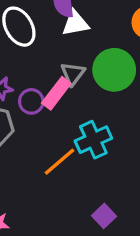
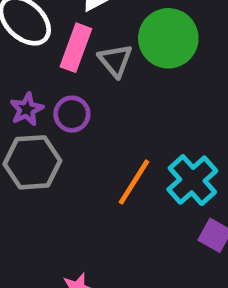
pink rectangle: (56, 93) -> (76, 48), moved
cyan cross: (93, 140) -> (192, 180), moved

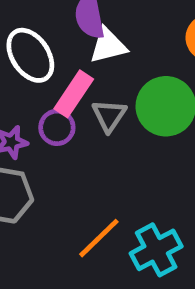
purple circle: (72, 114) -> (57, 127), moved

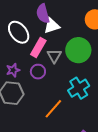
purple circle: (57, 127) -> (38, 72), moved
cyan cross: (156, 250) -> (79, 88), moved

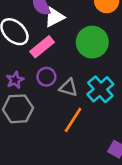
pink rectangle: (38, 48) -> (42, 47), turned 30
gray triangle: (54, 56) -> (68, 88), moved, turned -35

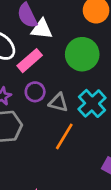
white triangle: (54, 17) -> (42, 29), turned 35

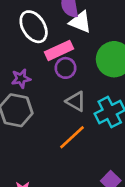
purple circle: (35, 92) -> (65, 68), moved

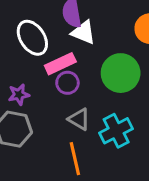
orange line: (72, 137) -> (75, 159), turned -60

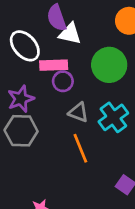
pink rectangle: (60, 64) -> (54, 65), turned 32
purple star: (19, 95) -> (21, 99), size x1.4

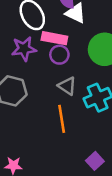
purple star: (21, 99) -> (24, 49), moved

